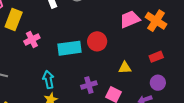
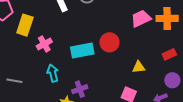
orange cross: (156, 21) -> (167, 18), turned -30
cyan arrow: (48, 80) -> (53, 73), moved
purple cross: (89, 85) -> (80, 89), moved

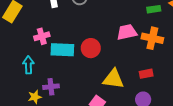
pink cross: (44, 44) -> (42, 36), moved
yellow triangle: (139, 67) -> (113, 79), size x1.6

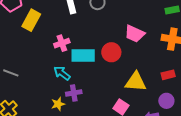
pink trapezoid: (127, 32) -> (135, 34), moved, turned -140
cyan arrow: (28, 65) -> (62, 73), moved, turned -48

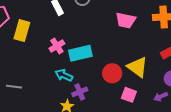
red circle: (111, 52) -> (112, 73), moved
yellow triangle: (136, 82) -> (137, 67), turned 45

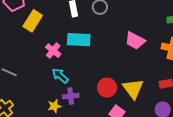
pink cross: (57, 46) -> (53, 51), moved, turned -35
cyan rectangle: (80, 53) -> (79, 40), moved

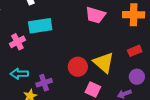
pink cross: (53, 51) -> (17, 42), turned 35
cyan arrow: (60, 76) -> (19, 74), moved, turned -30

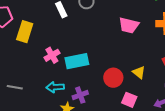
cyan rectangle: (40, 26) -> (77, 61), moved
yellow triangle: (104, 63) -> (139, 72), size x0.6

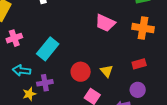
pink cross: (52, 55) -> (14, 38), moved
cyan rectangle: (77, 61) -> (48, 49), turned -50

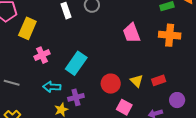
pink trapezoid: (105, 23) -> (132, 33), turned 50
red rectangle: (139, 64) -> (159, 80), moved
purple circle: (138, 90) -> (177, 100), moved

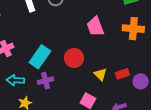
red circle: (111, 84) -> (74, 58), moved
purple cross: (76, 97) -> (46, 81), moved
purple circle: (177, 100) -> (141, 81), moved

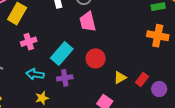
pink trapezoid: (95, 26) -> (88, 22), moved
yellow triangle: (100, 74) -> (120, 78), turned 40
red rectangle: (122, 74) -> (142, 79), turned -40

